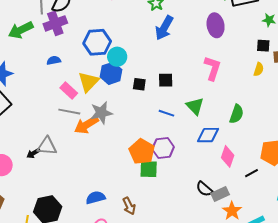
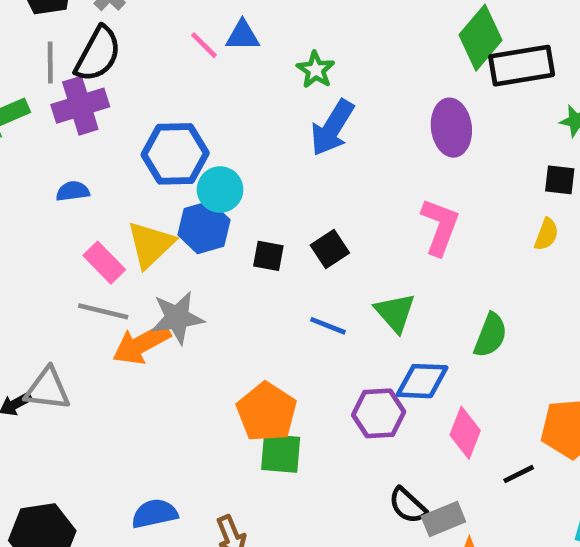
black square: (166, 80) -> (330, 249), turned -35
purple hexagon: (163, 148) -> (379, 413), moved

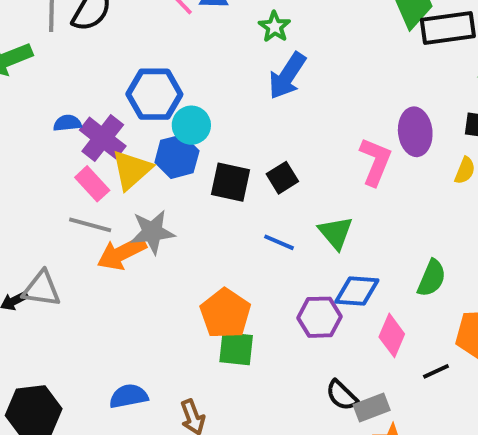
purple cross: (80, 106) -> (103, 138), moved, turned -36
purple ellipse: (451, 128) -> (415, 132), moved
black square: (268, 256) -> (230, 182), size x1.5
green semicircle: (490, 335) -> (432, 278), moved

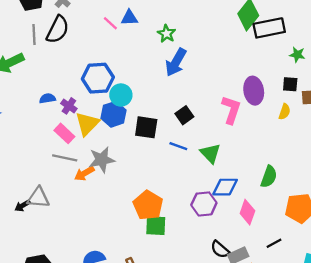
purple cross: (103, 138) -> (69, 106), size x0.6
black square: (282, 178) -> (184, 115), moved
blue line: (279, 242) -> (178, 146), moved
orange arrow: (122, 253) -> (84, 173), size x0.7
black line: (436, 371) -> (274, 243), moved

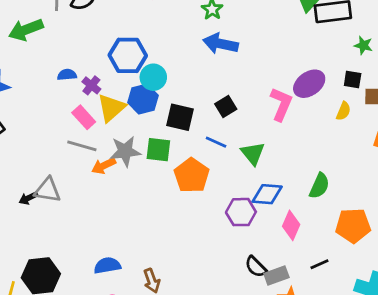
blue arrow: (176, 62) -> (220, 44), turned 68
purple ellipse: (254, 91) -> (309, 84), turned 60
orange pentagon: (148, 205) -> (192, 175), moved
green square: (156, 226) -> (158, 150), moved

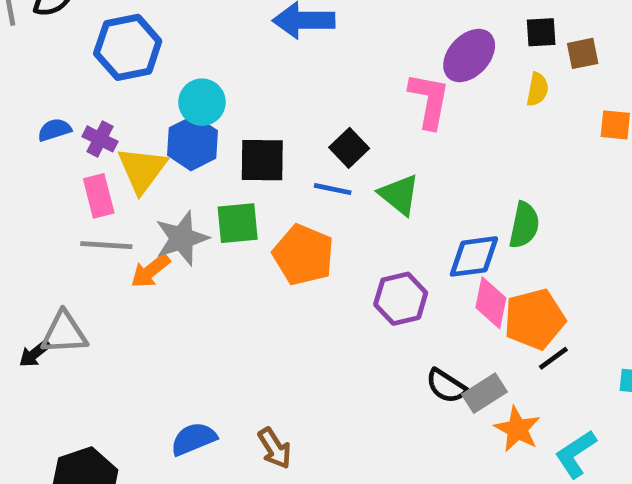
blue hexagon: (128, 55) -> (128, 47), moved
black square: (226, 106) -> (349, 148), moved
pink rectangle: (84, 117) -> (99, 196), turned 40
blue diamond: (267, 194) -> (474, 256), moved
orange pentagon: (353, 226) -> (534, 319), moved

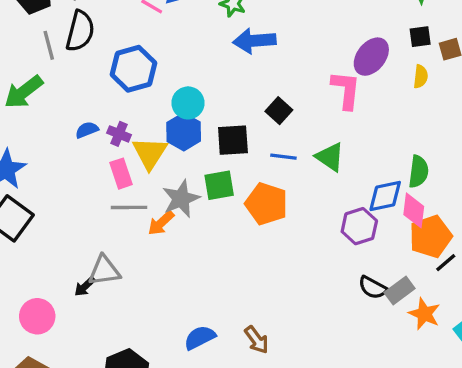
black square: (349, 148) -> (279, 111), moved
purple hexagon: (401, 299) -> (359, 226), moved
pink diamond: (491, 303) -> (414, 210), moved

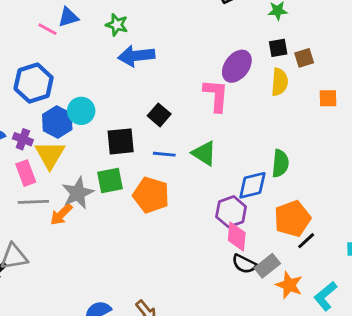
yellow semicircle: (421, 76) -> (280, 82), size x1.4
blue hexagon: (184, 132) -> (57, 122), moved
pink diamond: (414, 210) -> (237, 237), moved

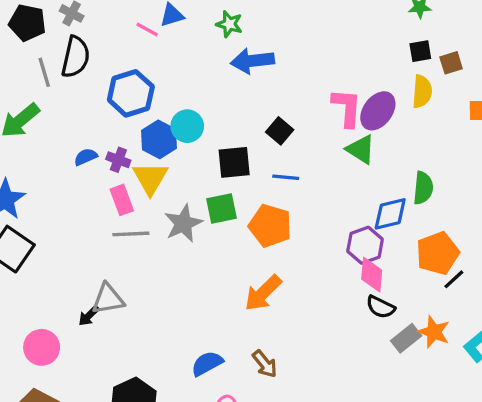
purple ellipse: (237, 66) -> (378, 111), moved
green triangle: (204, 153) -> (361, 149), moved
orange arrow: (61, 214) -> (263, 293), moved, size x1.4
gray rectangle: (267, 266) -> (406, 338), moved

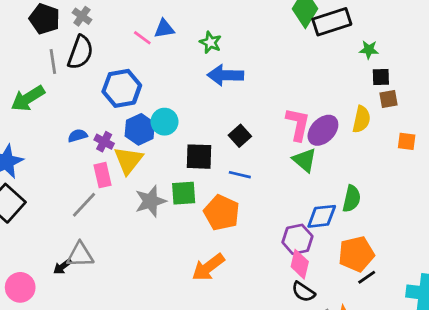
black square: (420, 51) -> (381, 77), moved
gray line: (131, 234) -> (84, 205), moved, turned -52

